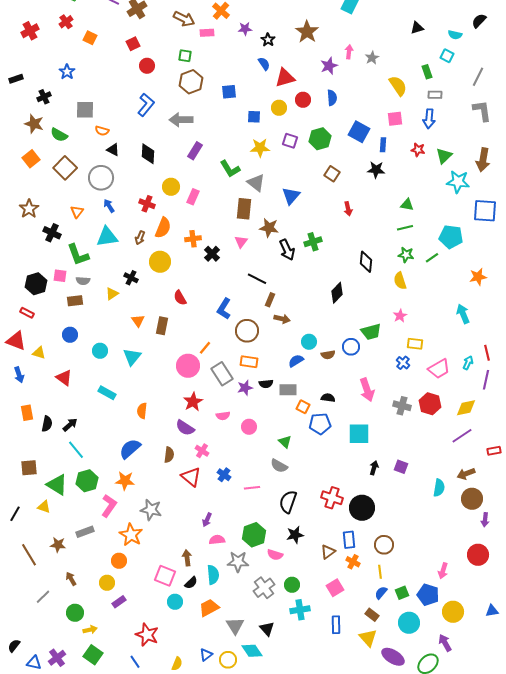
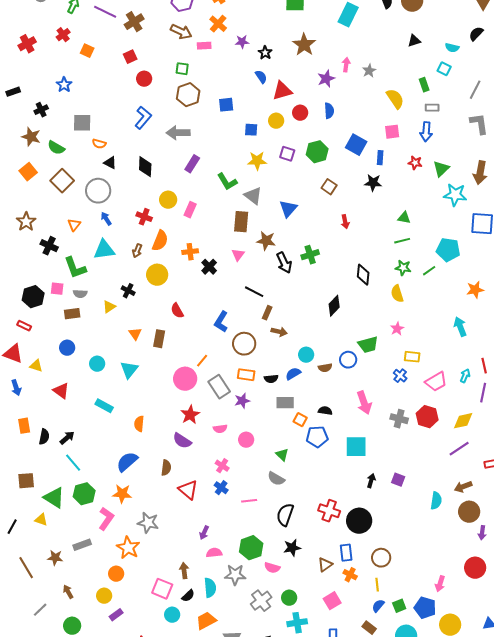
black semicircle: (266, 384) -> (271, 379), moved
pink cross: (202, 451) -> (222, 466), moved

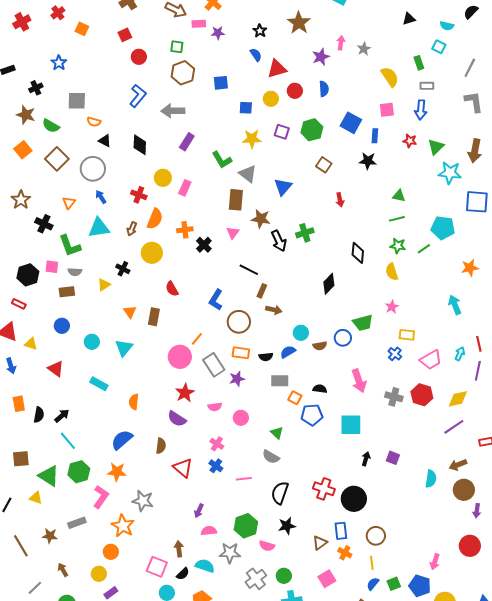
purple star: (242, 42) -> (218, 33), moved
cyan semicircle: (210, 588) -> (205, 566), turned -66

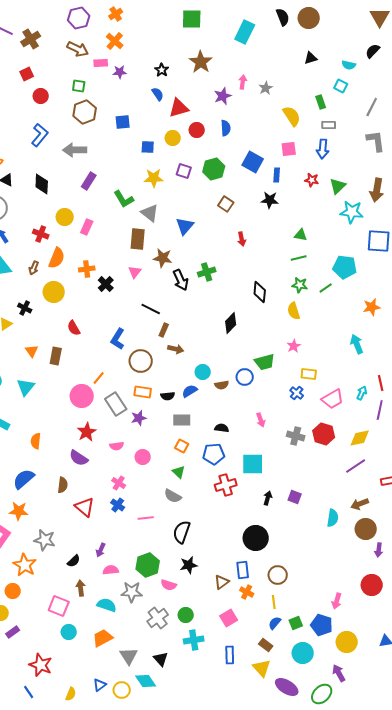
pink arrow: (359, 381) -> (261, 420), size x0.6
orange square: (295, 398) -> (182, 446), moved
red cross: (324, 489) -> (226, 485), moved, turned -35
black semicircle: (183, 574) -> (74, 561), moved

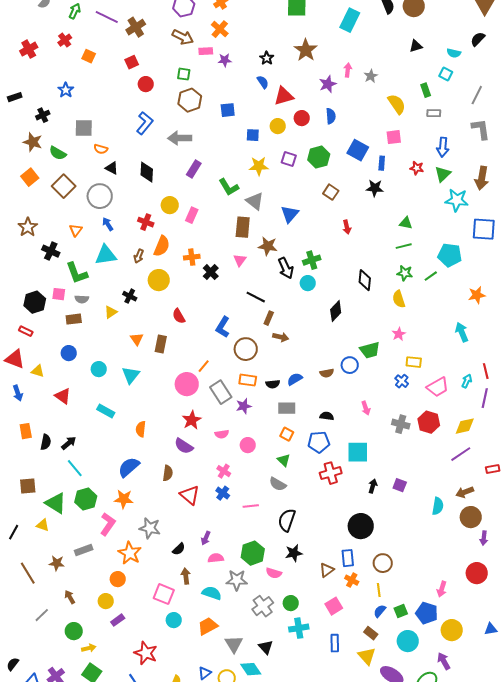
blue arrow: (323, 149) -> (443, 147), moved
cyan circle: (203, 372) -> (308, 283), moved

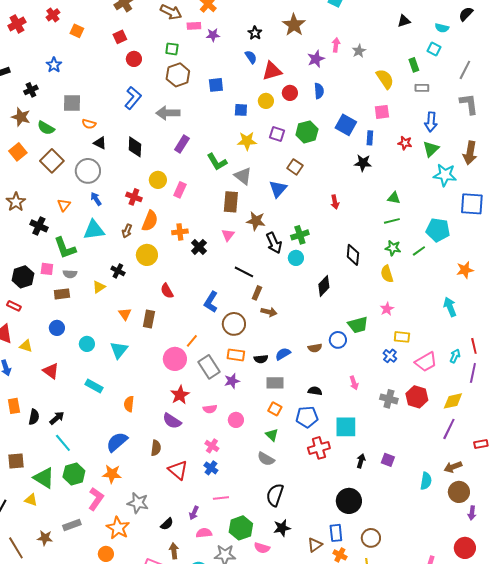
brown square: (331, 192) -> (295, 167), moved
purple line: (461, 454) -> (449, 429), turned -30
pink line: (251, 506) -> (221, 498), moved

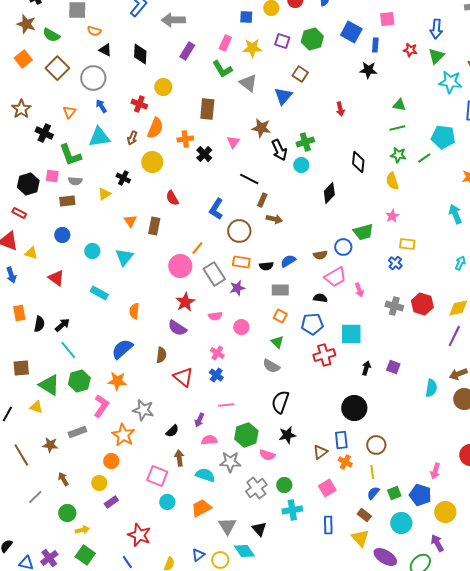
pink rectangle: (180, 190) -> (225, 43), moved
brown rectangle: (231, 202) -> (207, 109), moved
pink trapezoid: (426, 362) -> (335, 277), moved

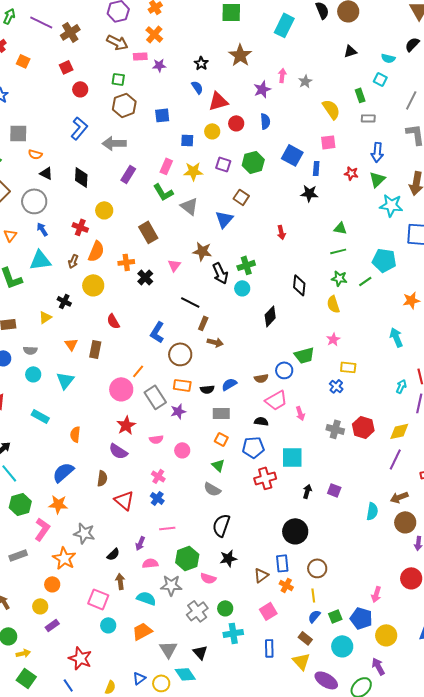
brown rectangle: (207, 109) -> (148, 232), turned -35
gray semicircle: (75, 181) -> (30, 350), moved

